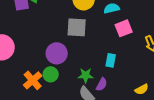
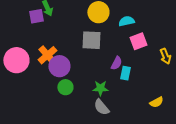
purple circle: (57, 53) -> (59, 66), moved
orange cross: (33, 80) -> (47, 55), moved
purple semicircle: (102, 84) -> (116, 63), moved

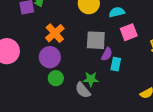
gray square: (91, 40) -> (96, 40), moved
orange cross: (47, 55) -> (55, 33), moved
gray semicircle: (101, 107) -> (83, 90), moved

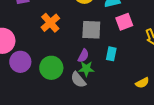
purple semicircle: (107, 54) -> (83, 56), moved
purple circle: (50, 57) -> (20, 62), moved
green circle: (56, 78) -> (51, 68), size x1.5

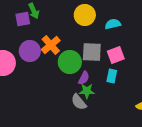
pink square: (124, 22) -> (116, 55), moved
purple circle: (20, 62) -> (30, 51), moved
green circle: (51, 68) -> (70, 62), moved

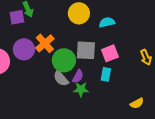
gray semicircle: (79, 102) -> (61, 78), moved

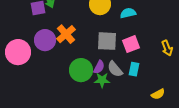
green circle: (64, 60) -> (81, 70), moved
cyan rectangle: (106, 74) -> (134, 69), moved
gray semicircle: (61, 78) -> (115, 69), moved

